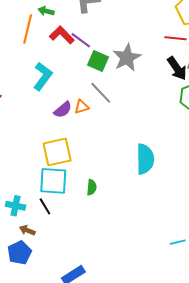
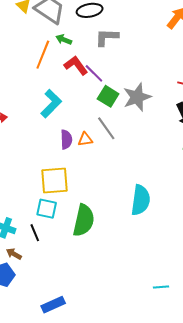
purple semicircle: (63, 110) -> (66, 139), turned -60
cyan square: (53, 181) -> (47, 209), size x0.7
green semicircle: (92, 187) -> (84, 220), size x2.0

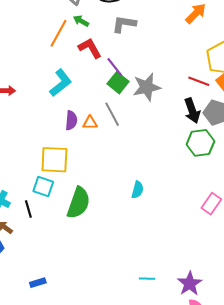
purple line: (94, 73) -> (115, 67), moved
cyan semicircle: (141, 200) -> (137, 190), size x0.6
blue rectangle: (53, 305) -> (38, 283), size x0.7

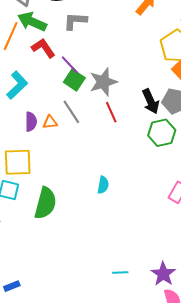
green arrow: (81, 21) -> (32, 22), size x1.8
red line: (199, 81) -> (111, 112), moved, turned 50

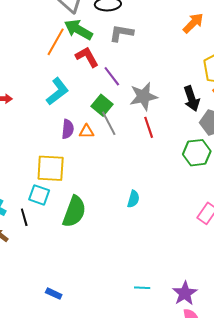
green square: (74, 80) -> (102, 105), moved
black arrow: (151, 101) -> (192, 99), moved
blue rectangle: (12, 286) -> (54, 294), moved, turned 42

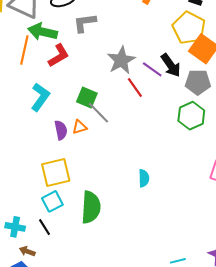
red L-shape: (87, 57) -> (59, 55), turned 105
purple line: (112, 76) -> (152, 69), moved
gray star: (143, 96) -> (121, 60), moved
red line: (149, 127) -> (135, 87), moved
cyan square: (39, 195) -> (52, 201), turned -30

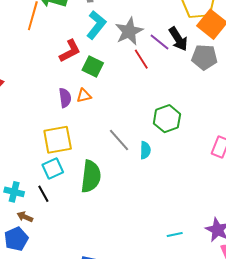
red L-shape: (59, 55) -> (70, 51), moved
cyan L-shape: (40, 97) -> (96, 25), moved
gray line: (99, 113) -> (119, 140), moved
green hexagon: (191, 116) -> (167, 119), moved

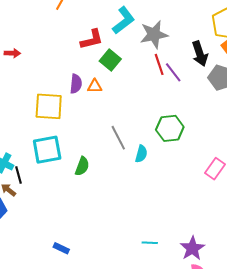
purple line: (159, 42) -> (173, 72), moved
yellow square: (58, 140) -> (49, 106), moved
cyan square: (53, 168) -> (47, 150), size x1.4
green semicircle: (91, 176) -> (82, 166), size x0.6
black line: (43, 194) -> (18, 175), moved

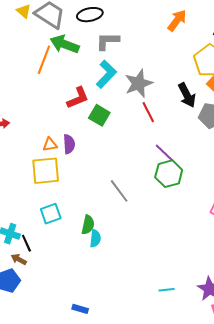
purple line: (173, 72) -> (164, 153), moved
orange triangle: (95, 86) -> (50, 145), moved
cyan square: (47, 150) -> (51, 214), size x0.7
cyan semicircle: (141, 154) -> (95, 238), moved

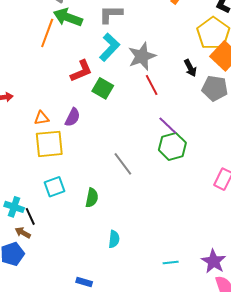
black arrow: (187, 95) -> (190, 68), size x0.7
purple semicircle: (69, 144) -> (73, 117), turned 30
orange triangle: (50, 145) -> (42, 118), moved
cyan semicircle: (95, 238) -> (114, 239), moved

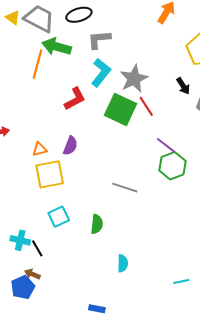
green square: (103, 88) -> (120, 110), moved, size x1.5
gray line: (123, 164) -> (125, 188), turned -30
brown arrow: (23, 233) -> (32, 274), moved

